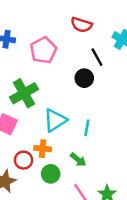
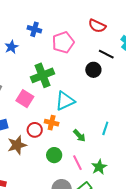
black line: (97, 57) -> (106, 54), turned -42
cyan line: (87, 128) -> (105, 128), moved
green circle: (51, 174) -> (54, 155), moved

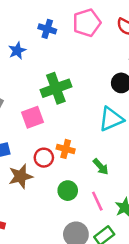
pink pentagon: (63, 42) -> (87, 23), moved
pink square: (25, 99) -> (33, 117), turned 36
cyan triangle: (65, 101) -> (111, 119), moved

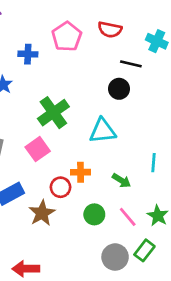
cyan triangle: (111, 119) -> (103, 131), moved, turned 32

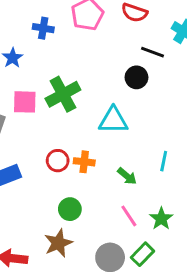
pink square: (38, 149) -> (25, 102), moved, turned 30
red circle: (61, 187) -> (58, 161), moved
brown star: (42, 213) -> (58, 243), moved
green circle: (94, 214) -> (70, 209), moved

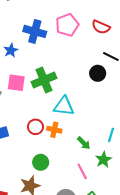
blue cross: (43, 28) -> (35, 31), size x1.5
cyan triangle: (113, 120) -> (64, 106), moved
green star: (161, 219) -> (103, 160), moved

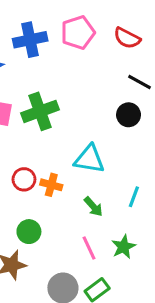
blue cross: (35, 31) -> (30, 40), turned -30
black circle: (98, 73) -> (129, 115), moved
cyan triangle: (64, 106) -> (89, 159), moved
green star: (103, 160) -> (124, 247), moved

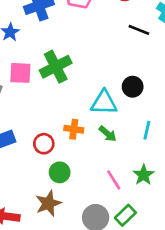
black circle: (129, 115) -> (133, 87), moved
red circle: (24, 179) -> (44, 144), moved
green arrow: (93, 207) -> (108, 134), moved

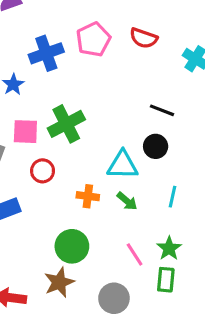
black line: (139, 30) -> (162, 110), moved
red circle: (44, 144) -> (43, 171), moved
green circle: (60, 172) -> (72, 246), size x1.4
green rectangle: (125, 215) -> (166, 280), moved, turned -40

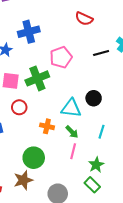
red semicircle: (144, 38) -> (84, 19), moved
pink pentagon: (93, 39) -> (61, 57), moved
black line: (162, 110) -> (101, 53), moved, turned -42
pink line: (135, 254) -> (73, 151), moved, turned 42
green rectangle: (166, 280) -> (92, 185), turned -56

